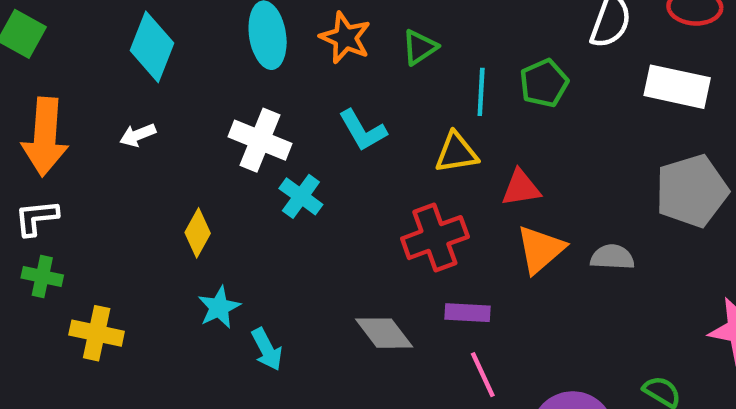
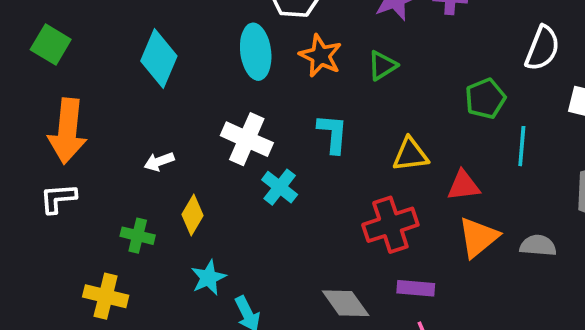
cyan line: (481, 92) -> (522, 146), moved
cyan L-shape: (363, 130) -> (333, 134), turned -147
white arrow: (138, 135) -> (159, 162), moved
green cross: (42, 277) -> (138, 236), moved

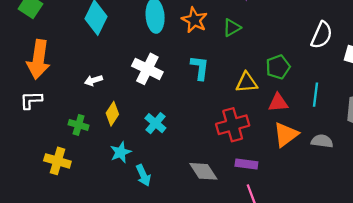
white semicircle: (542, 48) -> (322, 35), moved
green pentagon: (485, 99) -> (278, 67), moved
cyan line: (522, 146) -> (316, 95), moved
cyan cross: (280, 187) -> (155, 123), moved

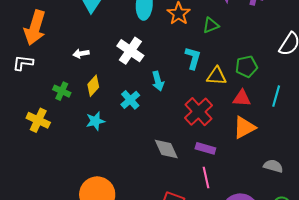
cyan L-shape: (200, 68) -> (193, 58), moved
red cross: (233, 125) -> (198, 112), turned -36
gray semicircle: (322, 141) -> (273, 166), moved
cyan arrow: (143, 175) -> (158, 81), moved

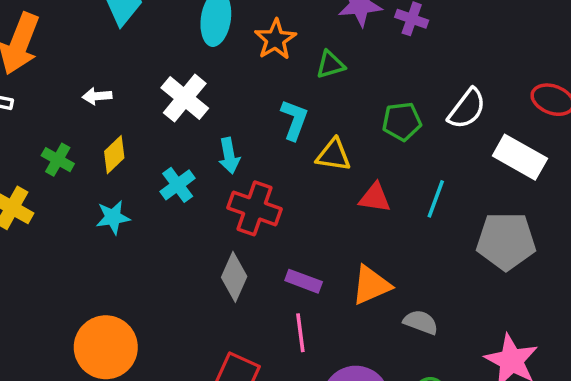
green pentagon: (246, 66) -> (402, 121), moved
red cross: (198, 112) -> (255, 208), moved, turned -32
orange triangle: (244, 128) -> (371, 285), moved
gray diamond: (166, 149) -> (234, 277), turned 44

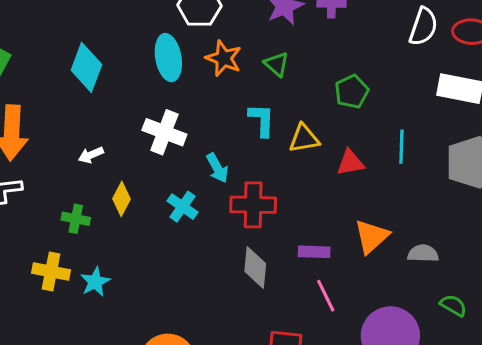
green triangle: (330, 65) -> (277, 64), turned -44
white semicircle: (467, 109) -> (423, 27), moved
cyan star: (113, 217) -> (95, 282), moved

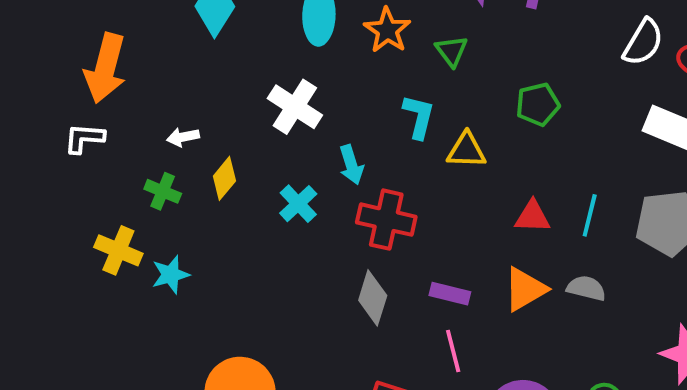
cyan line: (401, 147) -> (590, 215), moved
white arrow: (91, 155) -> (183, 137), moved
red triangle: (350, 163) -> (532, 217), moved
gray semicircle: (423, 254) -> (586, 288), moved

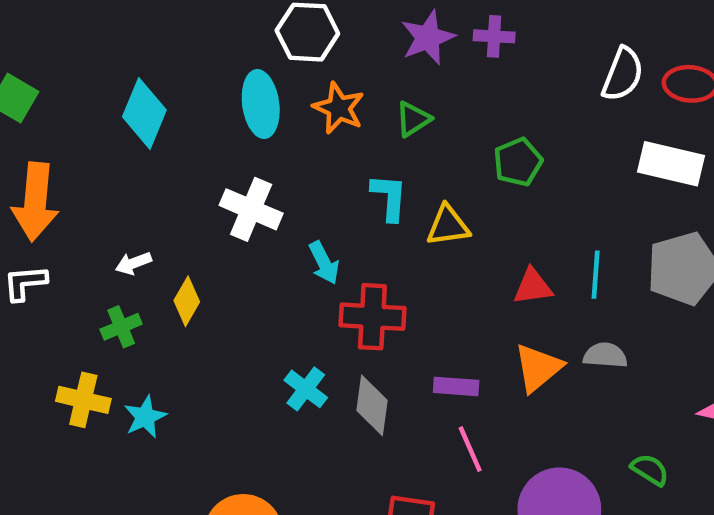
green triangle: (451, 51) -> (413, 119), turned 44
green cross: (163, 191) -> (121, 327), turned -36
cyan cross: (298, 204) -> (306, 389), moved

